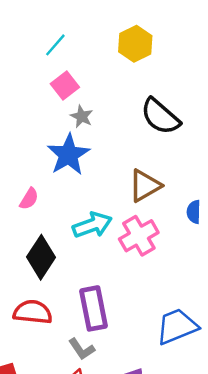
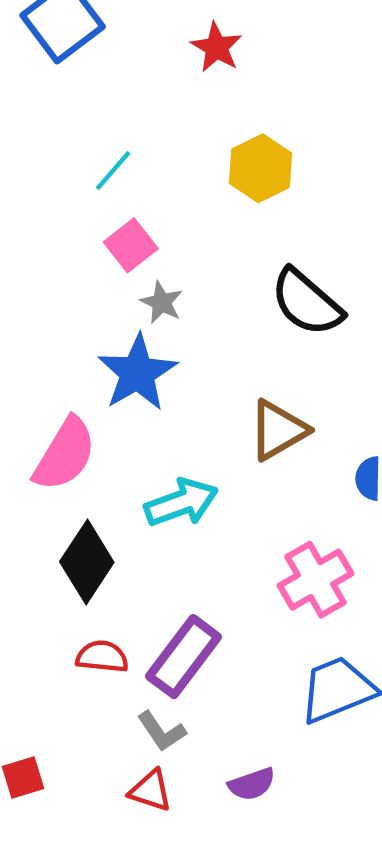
pink semicircle: (29, 199) -> (65, 454), size x1.8
pink cross: (139, 236) -> (316, 580), moved
purple rectangle: (94, 308) -> (184, 657), turned 48
red semicircle: (33, 312) -> (102, 657), moved, size x0.7

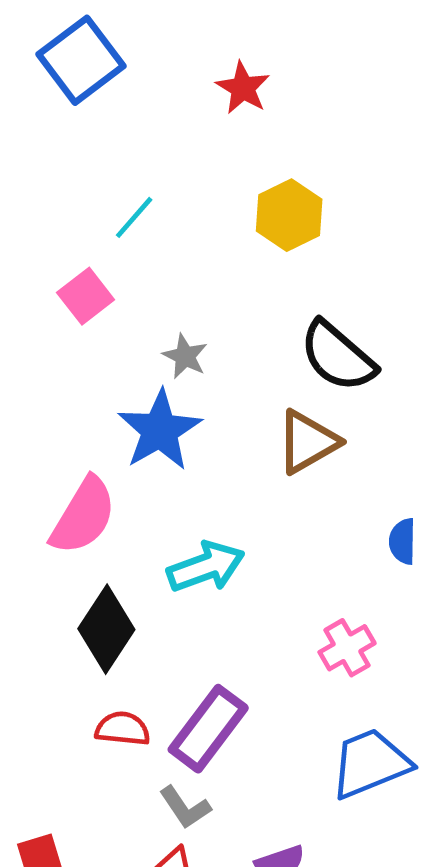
pink square: (131, 245) -> (86, 296), moved
brown triangle: (278, 430) -> (308, 442), moved
pink cross: (316, 580) -> (347, 648), size x0.7

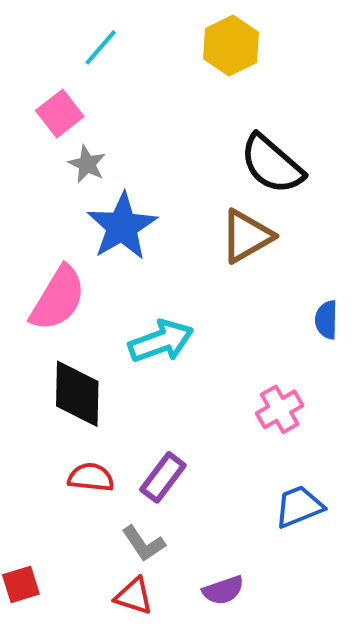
gray star: (185, 356) -> (87, 164), moved
black diamond: (106, 629) -> (77, 394), turned -32
purple rectangle: (208, 729) -> (163, 477), size x0.7
blue trapezoid: (370, 763) -> (299, 507), size x0.7

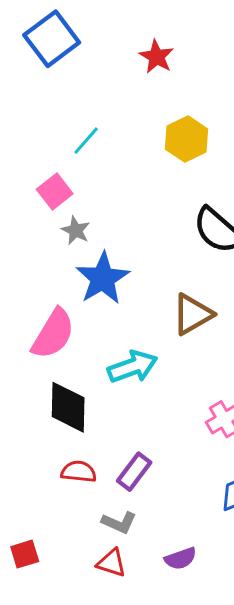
brown triangle: (247, 236) -> (192, 314), moved
gray L-shape: (143, 544) -> (119, 523), turned -32

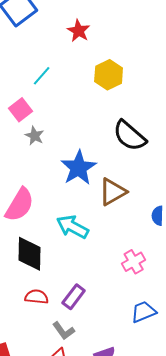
red star: (157, 57) -> (79, 31), moved
blue star: (103, 278) -> (79, 168), moved
cyan arrow: (133, 367) -> (73, 227), turned -132
gray L-shape: (119, 523) -> (64, 331), turned 30

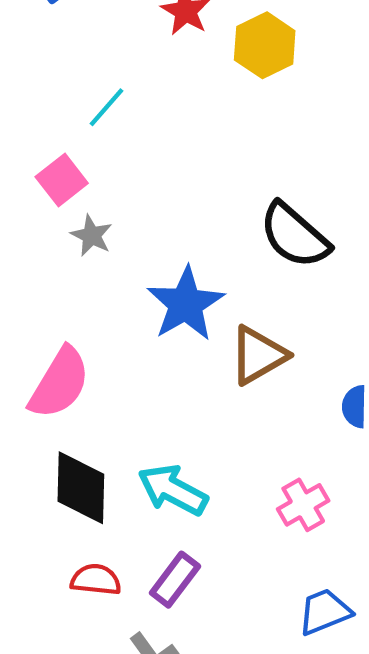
yellow hexagon: (109, 75) -> (265, 45), moved
cyan arrow: (73, 227) -> (173, 490), moved

